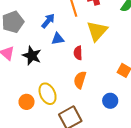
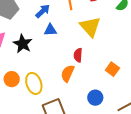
yellow triangle: (97, 31) -> (90, 27), turned -30
red semicircle: (78, 53) -> (78, 55), moved
orange circle: (27, 102) -> (12, 79), moved

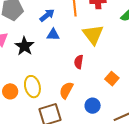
orange semicircle: (68, 73) -> (66, 90), moved
orange circle: (12, 79) -> (10, 91), moved

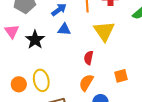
orange square: (112, 79) -> (121, 76), turned 32
orange semicircle: (66, 90) -> (86, 83), moved

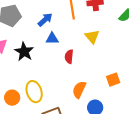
yellow triangle: (104, 31) -> (92, 37), size x0.7
red semicircle: (89, 58) -> (69, 57), moved

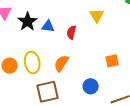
blue triangle: (52, 39) -> (48, 26), moved
orange semicircle: (79, 90) -> (61, 63), moved

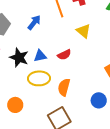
red semicircle: (71, 32) -> (64, 55), turned -112
yellow ellipse: (32, 63) -> (39, 78), moved, turned -65

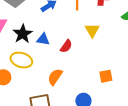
red semicircle: (64, 55) -> (66, 46), turned -48
yellow ellipse: (39, 78) -> (21, 60), moved

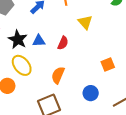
yellow ellipse: (21, 60) -> (22, 65), turned 45

